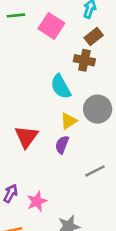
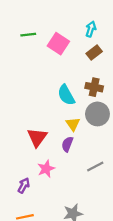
brown cross: (84, 60) -> (94, 87), moved
yellow triangle: (69, 121) -> (73, 124), turned -32
pink star: (37, 201) -> (46, 169), moved

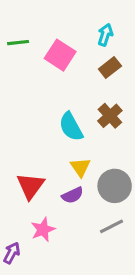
brown cross: (94, 87) -> (110, 116), turned 36
gray circle: (97, 114) -> (115, 186), moved
purple semicircle: (67, 144) -> (73, 195), turned -136

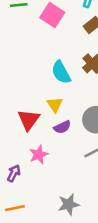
yellow triangle: (80, 167) -> (55, 105), moved

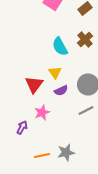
orange line: (15, 208) -> (42, 156), moved

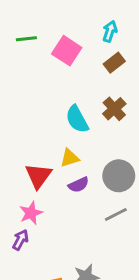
yellow triangle: (55, 72) -> (70, 158), turned 48
pink star: (42, 112) -> (31, 213), moved

